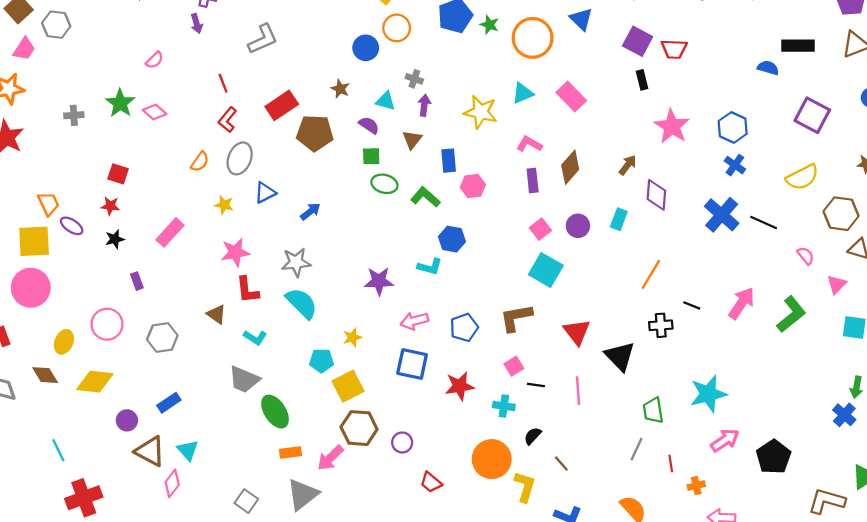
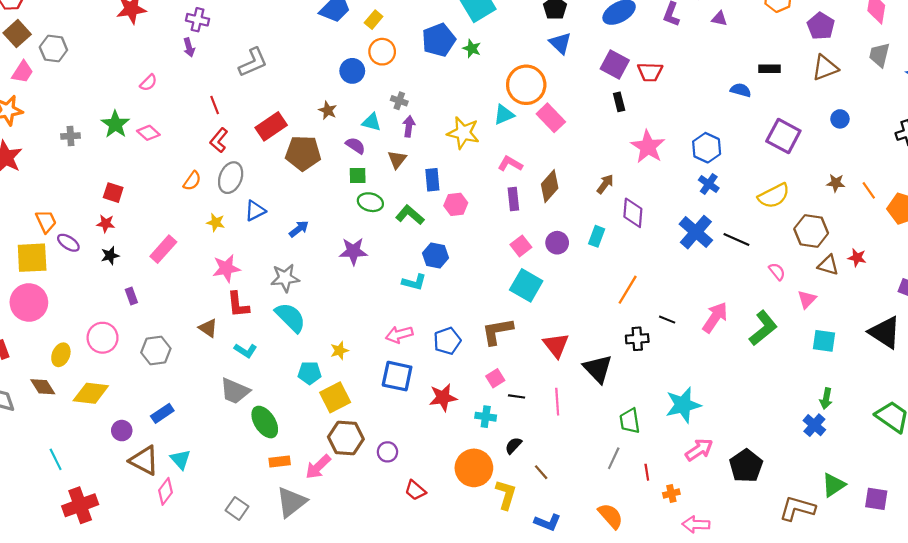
orange circle: (533, 38) -> (526, 85), moved
black rectangle: (798, 46) -> (770, 69), size x0.7
purple star: (379, 281) -> (353, 251), moved

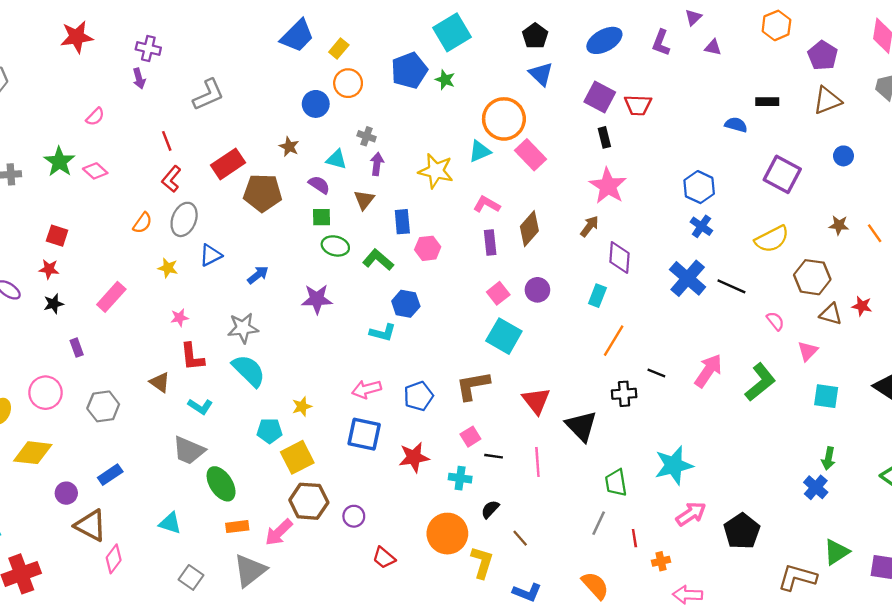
pink star: (648, 147) -> (608, 186), moved
cyan rectangle: (597, 236) -> (597, 296), moved
pink star: (226, 268) -> (179, 318), size x0.6
cyan triangle: (180, 459) -> (170, 523), moved, turned -30

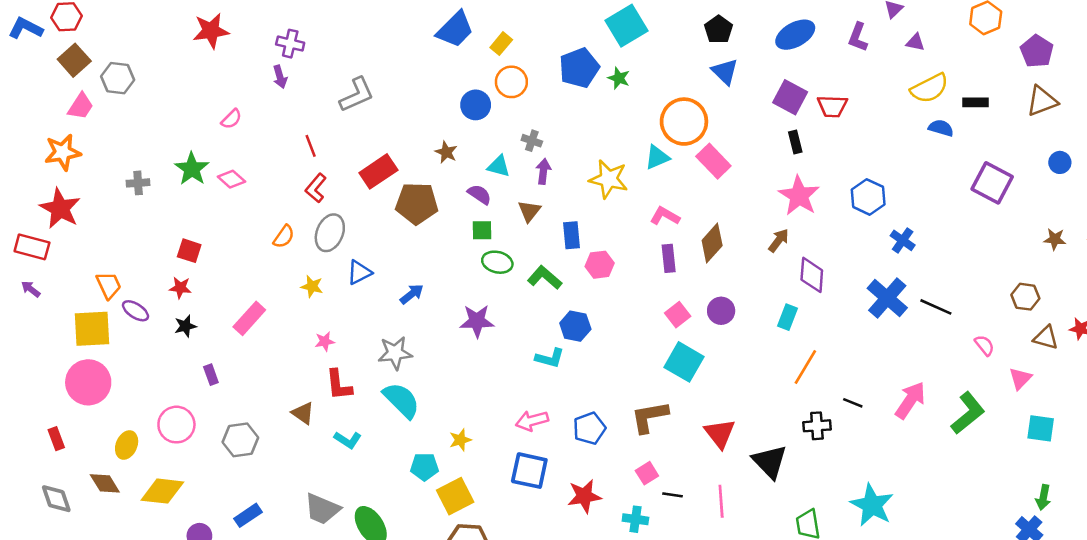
blue hexagon: (699, 187) -> (868, 197), moved
yellow semicircle: (772, 239) -> (929, 88), moved
brown hexagon: (812, 277) -> (1025, 297), size x0.7
gray trapezoid: (189, 450) -> (322, 509), moved
cyan star: (674, 465) -> (872, 505), turned -30

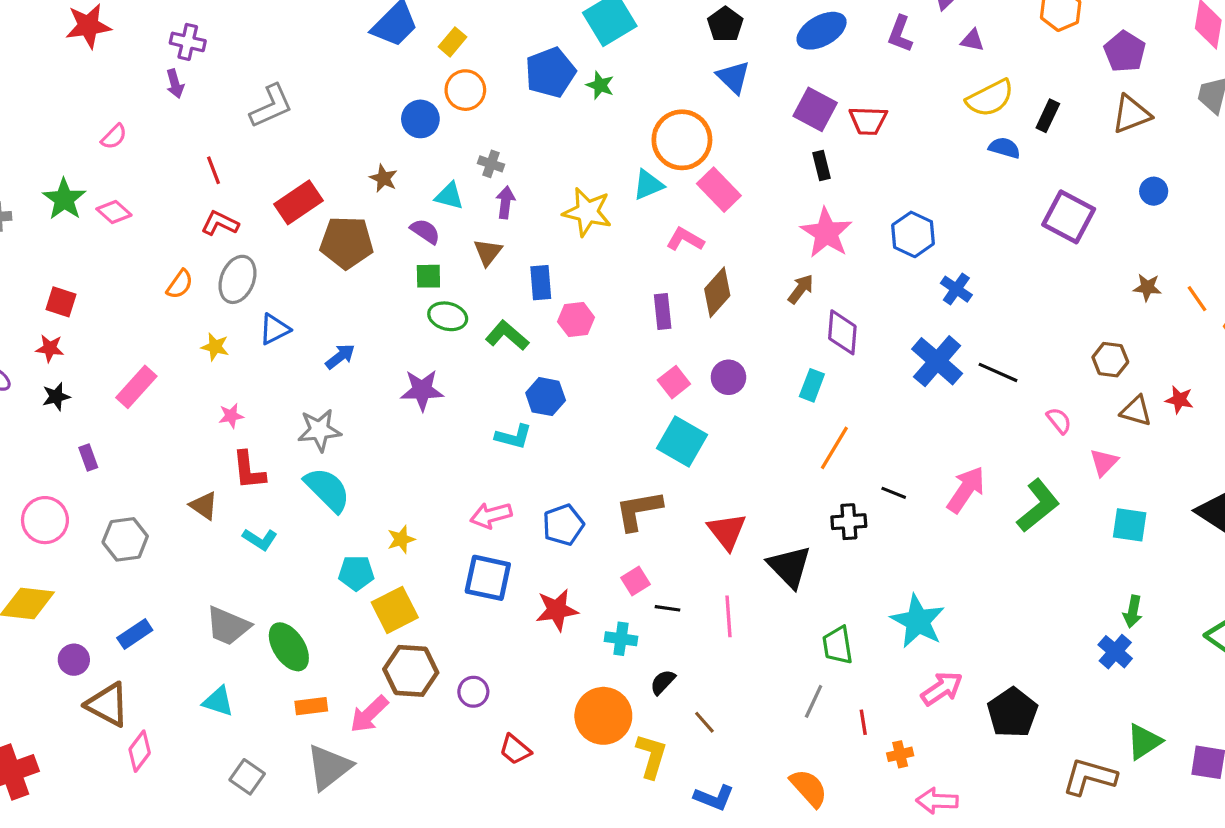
black rectangle: (975, 102) -> (1048, 116), turned -65
red L-shape: (316, 188) -> (220, 223), turned 76
pink L-shape: (665, 216) -> (685, 239), moved

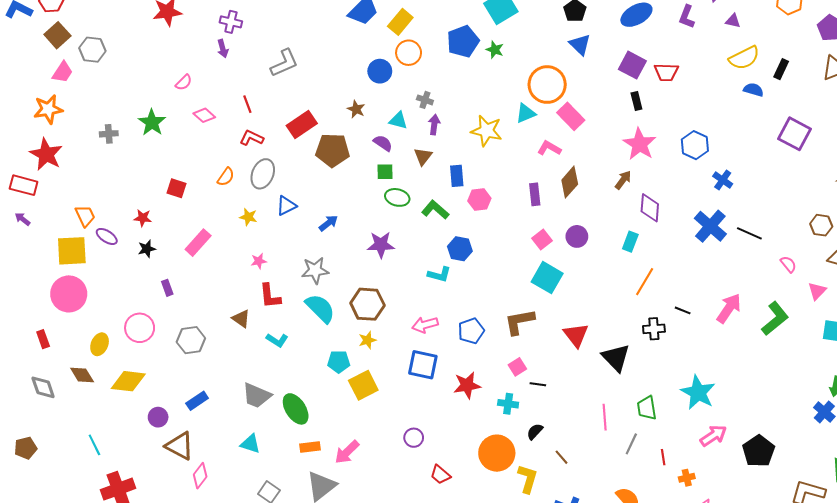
yellow rectangle: (452, 42) -> (400, 22), size x1.4
pink diamond: (114, 212) -> (204, 115), moved
red square: (61, 302) -> (177, 188), moved
pink line: (728, 616) -> (605, 417), moved
brown hexagon: (411, 671) -> (367, 304), moved

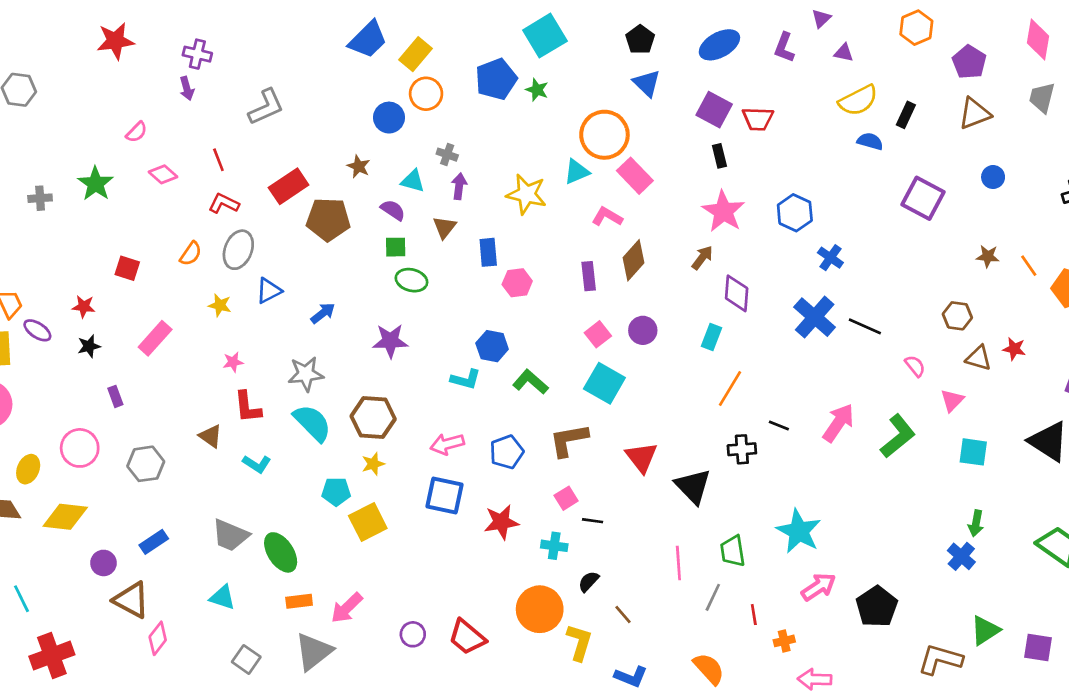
green L-shape: (435, 210) -> (530, 382), moved
purple circle: (414, 438) -> (413, 634), moved
red trapezoid: (440, 475) -> (467, 637), size x1.4

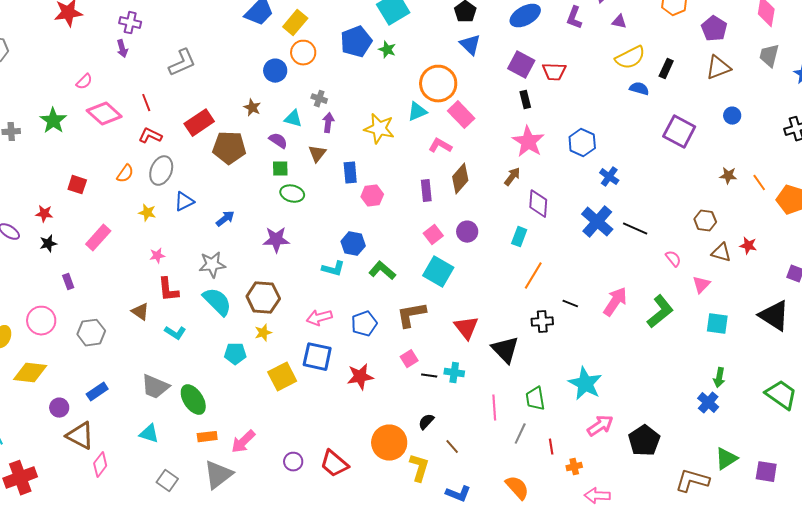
pink diamond: (163, 174) -> (104, 114), size x1.6
yellow square: (368, 522) -> (282, 377), moved
cyan cross: (554, 546) -> (454, 373), moved

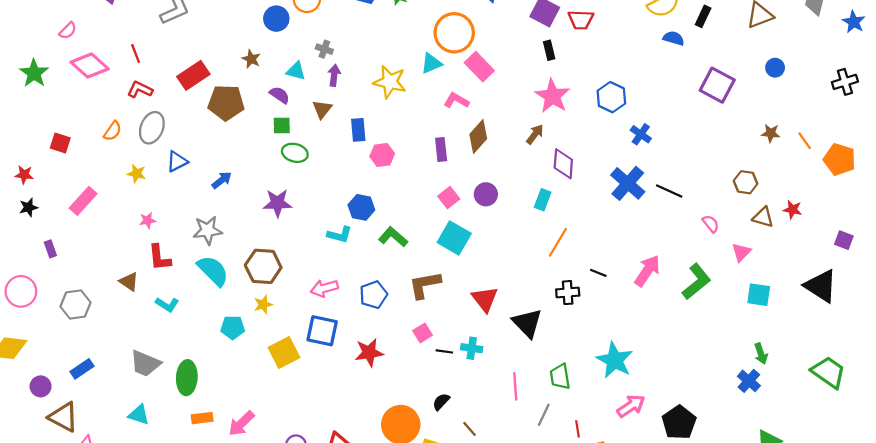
green arrow: (719, 378) -> (761, 354), turned -30
green ellipse: (193, 400) -> (187, 378), turned 36

